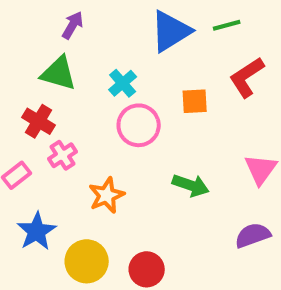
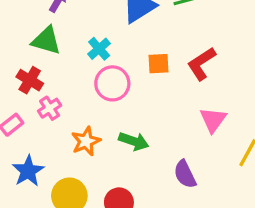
red L-shape: (247, 77) -> (201, 64), moved
green arrow: (191, 185) -> (134, 141), moved
purple semicircle: (253, 235) -> (185, 174), moved, turned -96

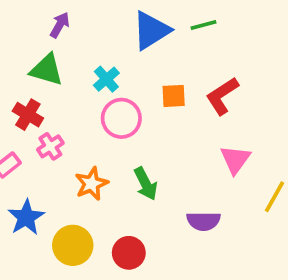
green arrow: (134, 141) -> (146, 184), turned 44
purple semicircle: (185, 174) -> (204, 221), turned -64

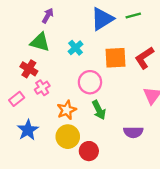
orange square: (174, 96) -> (116, 58), size x1.5
pink circle: (121, 118) -> (90, 82), moved
yellow circle: (73, 245) -> (68, 137), moved

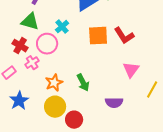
red L-shape: (144, 58) -> (124, 36), turned -90
pink circle: (90, 82) -> (47, 44), moved

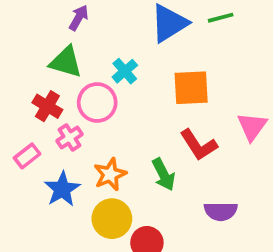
red L-shape: (124, 36) -> (199, 145), moved
pink triangle: (131, 70) -> (252, 126), moved
blue star: (19, 101) -> (62, 189), moved

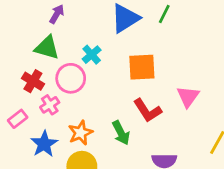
green line: (221, 18) -> (164, 14), turned -48

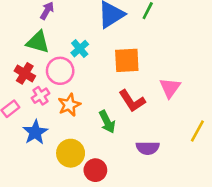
orange star: (80, 133) -> (69, 105), moved

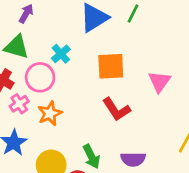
pink triangle: (170, 88) -> (159, 82), moved
green arrow: (107, 122) -> (91, 157), moved

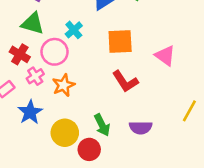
pink triangle: (159, 82) -> (165, 56), turned -30

